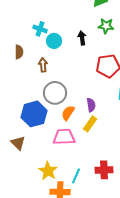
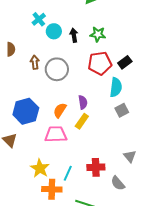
green star: (106, 26) -> (98, 34), moved
cyan cross: (40, 29) -> (39, 19), moved, turned 32
cyan circle: (54, 41) -> (54, 31), moved
gray circle: (55, 93) -> (57, 69), moved

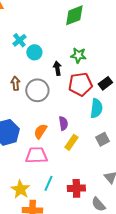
black arrow: (74, 35) -> (57, 68), moved
gray square: (122, 110) -> (102, 139), moved
yellow rectangle: (82, 121) -> (71, 142), moved
cyan line: (68, 173) -> (48, 183), moved

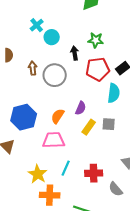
purple semicircle: (63, 123) -> (81, 108), turned 32
gray square: (102, 139) -> (109, 124), moved, turned 32

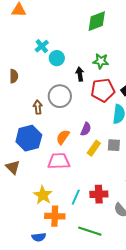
brown arrow: (33, 68) -> (38, 107), moved
cyan line: (66, 168) -> (76, 197), moved

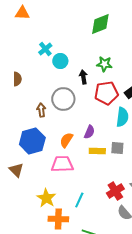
yellow rectangle: (94, 148) -> (97, 151), turned 56
red cross: (99, 194) -> (115, 191), moved, turned -30

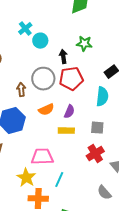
red pentagon: (106, 93) -> (71, 79), moved
orange semicircle: (66, 140) -> (46, 110), moved, turned -147
yellow rectangle: (97, 151) -> (66, 131), moved
pink trapezoid: (62, 164) -> (42, 157), moved
red cross: (115, 191) -> (95, 154), moved

